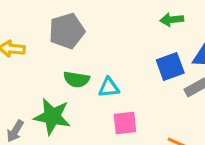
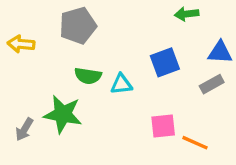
blue square: (170, 66) -> (165, 62), moved
pink square: (125, 123) -> (163, 126), moved

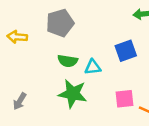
green star: (63, 114) -> (73, 94), moved

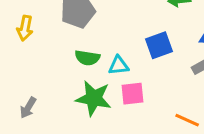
yellow arrow: (17, 37) -> (25, 28), turned -84
pink square: (124, 99) -> (133, 94), moved

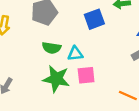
blue square: (159, 45) -> (94, 19), moved

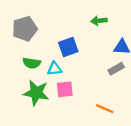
blue square: (94, 19) -> (68, 47), moved

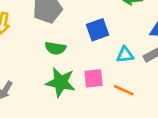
cyan triangle: (54, 69) -> (125, 55), moved
orange line: (105, 109) -> (124, 90), moved

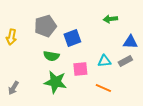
blue square: (97, 30) -> (72, 38), moved
pink square: (94, 78) -> (80, 69), moved

